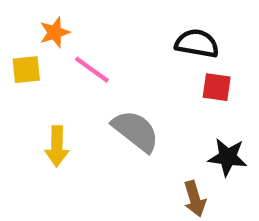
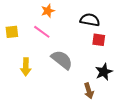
orange star: (55, 32) -> (48, 11), moved
black star: (228, 157) -> (104, 72), turned -30

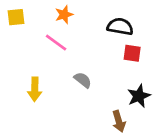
yellow square: (12, 32) -> (16, 17), moved
gray semicircle: (62, 60) -> (83, 80), size x0.6

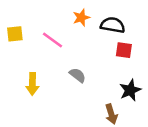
orange star: (64, 15) -> (81, 18), moved
yellow square: (16, 17) -> (15, 34), moved

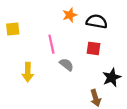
pink line: (52, 40) -> (51, 44), moved, turned 42
red square: (124, 50) -> (93, 48), moved

